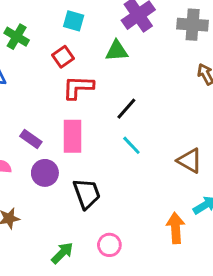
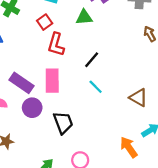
red L-shape: (78, 87) -> (56, 44), turned -75
purple rectangle: (31, 139) -> (22, 83), size x1.5
orange arrow: (176, 228) -> (129, 147), turned -30

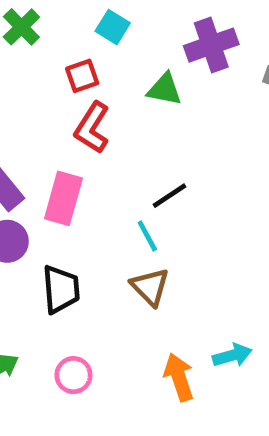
black line: (92, 60) -> (170, 196), moved
brown triangle: (139, 98) -> (150, 287), moved

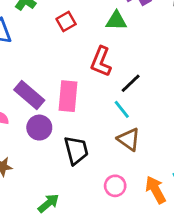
red L-shape: (92, 128) -> (101, 62), moved
pink circle: (73, 375) -> (115, 186), moved

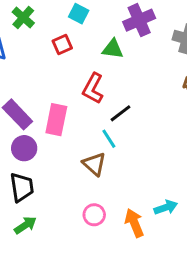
brown triangle: (129, 139) -> (94, 164), moved
black trapezoid: (76, 150) -> (22, 187), moved

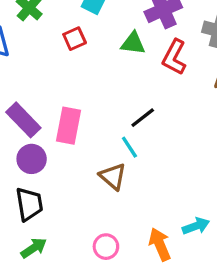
red L-shape: (93, 88) -> (174, 57), moved
pink circle: (94, 215) -> (106, 247), moved

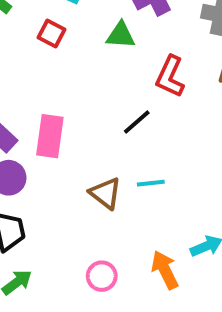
red square: (75, 39) -> (52, 33), turned -35
red L-shape: (174, 57) -> (170, 76), moved
cyan line: (129, 147) -> (151, 183), moved, turned -60

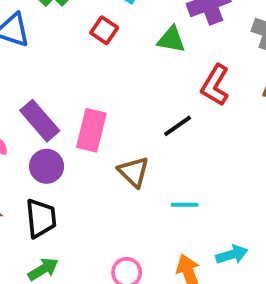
cyan line: (151, 183) -> (185, 205), moved
brown triangle: (105, 193) -> (134, 172), moved

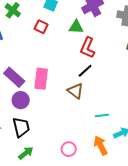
red L-shape: (215, 85) -> (88, 48), moved
brown triangle: (134, 172) -> (75, 91), moved
cyan line: (185, 205) -> (102, 115), moved

